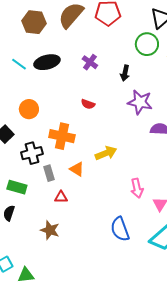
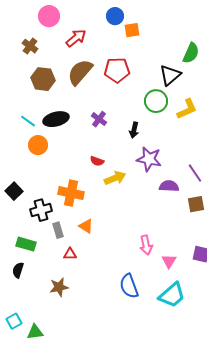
orange circle: (29, 109) -> (38, 145), moved
yellow arrow: (106, 153) -> (115, 178), moved
brown star: (50, 230) -> (59, 287), turned -30

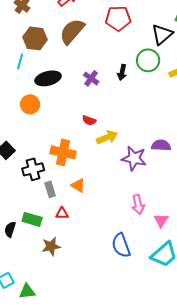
red pentagon: (117, 70) -> (118, 18), moved
cyan line: (28, 121) -> (20, 61), moved, turned 70
black arrow: (134, 130) -> (122, 72), moved
purple star: (149, 159) -> (134, 158), moved
green rectangle: (26, 244) -> (32, 219), moved

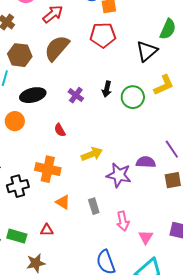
green circle: (148, 60) -> (133, 97), moved
red semicircle: (89, 120) -> (60, 130), moved, turned 40
gray rectangle: (50, 189) -> (94, 206), moved

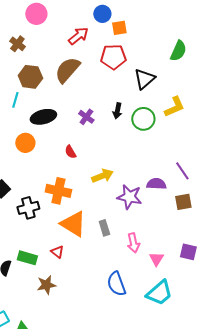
red arrow: (53, 14) -> (78, 36), moved
black triangle: (147, 51) -> (144, 79), moved
orange triangle: (63, 202) -> (73, 224), size x1.8
red triangle: (47, 230) -> (57, 252), turned 40

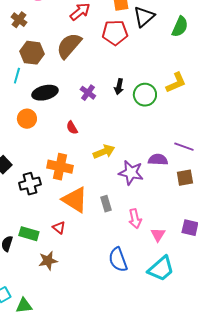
black triangle: (144, 79) -> (144, 17), moved
purple line: (182, 171) -> (184, 147), turned -36

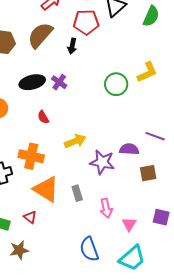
black arrow: (119, 87) -> (72, 46), moved
black ellipse: (45, 93) -> (32, 82), moved
brown square: (185, 178) -> (148, 173), moved

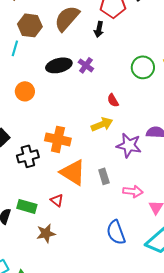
red semicircle: (43, 117) -> (113, 100), moved
pink arrow: (106, 208) -> (133, 191), turned -72

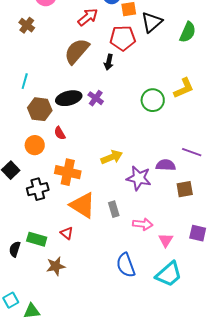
brown hexagon: (30, 25) -> (40, 109), moved
orange circle: (25, 91) -> (35, 145), moved
red semicircle: (113, 100) -> (60, 133), moved

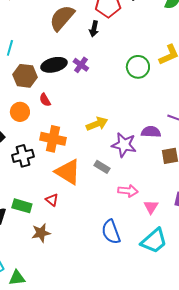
gray rectangle: (114, 209) -> (102, 167), moved, turned -42

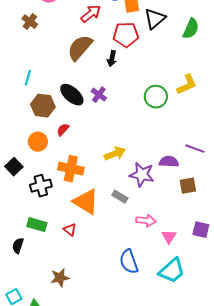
black ellipse: (54, 65) -> (72, 95), turned 55
red semicircle: (45, 100) -> (63, 130), turned 72
green rectangle: (22, 206) -> (37, 225), moved
brown star: (41, 233) -> (60, 278), moved

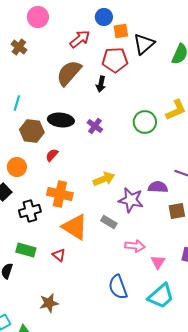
black ellipse: (72, 95) -> (61, 120), turned -35
purple cross: (99, 95) -> (95, 126), moved
orange circle: (38, 142) -> (17, 167), moved

